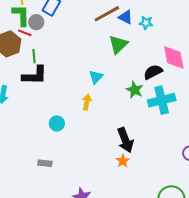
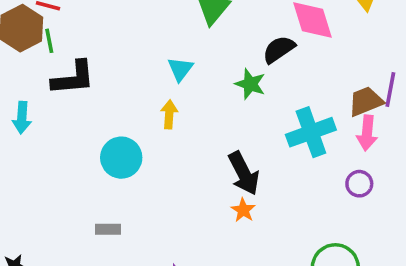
green line: (34, 56) -> (49, 41), moved
cyan cross: (162, 100) -> (311, 132), moved
cyan circle: (57, 123) -> (121, 158), size x1.5

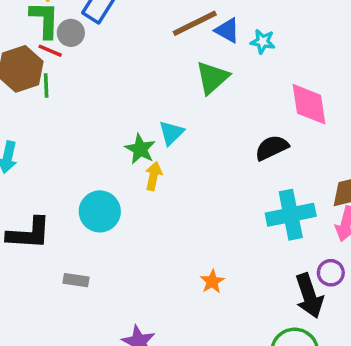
black semicircle: (279, 49) -> (272, 148), moved
black L-shape: (73, 78) -> (29, 233), moved
green star: (250, 84) -> (140, 149), moved
black arrow: (244, 173) -> (309, 296), moved

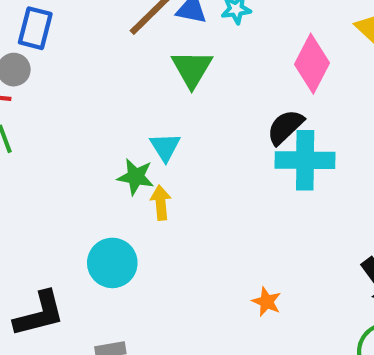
pink diamond: (309, 104) -> (312, 64), turned 54
cyan cross: (291, 215) -> (305, 160), moved, turned 30

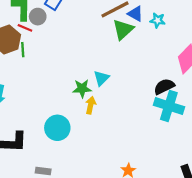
green triangle: (192, 69) -> (123, 29), moved
green star: (136, 177) -> (82, 88), turned -30

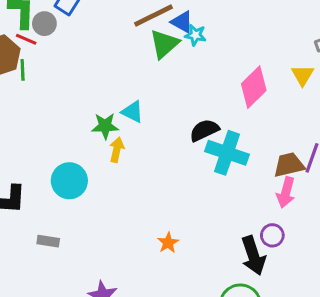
cyan star: (158, 20) -> (195, 35), moved
cyan triangle: (101, 78) -> (132, 112), turned -49
black semicircle: (164, 87) -> (204, 130), moved

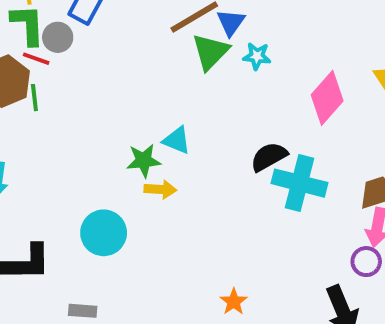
blue triangle: (182, 22) -> (231, 22), turned 40
cyan star: (195, 35) -> (257, 56), moved
yellow arrow: (117, 150) -> (160, 189), turned 85
purple circle: (272, 235) -> (366, 262), moved

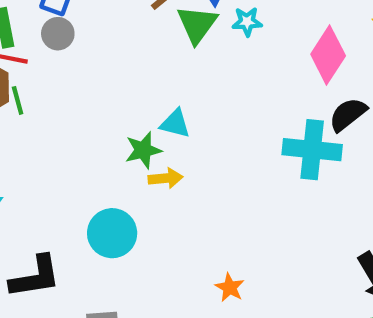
gray circle: (58, 37) -> (58, 34), moved
black semicircle: (269, 157) -> (348, 114), moved
orange star: (234, 302) -> (230, 288), moved

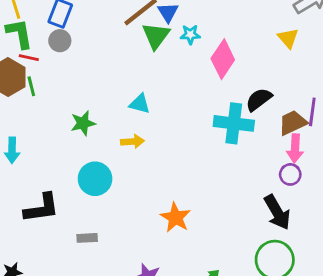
pink diamond: (328, 55) -> (223, 59), moved
green star: (143, 150) -> (83, 123), moved
orange star: (230, 288) -> (175, 217), size x1.5

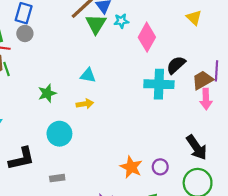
purple circle: (290, 174) -> (160, 167), moved
orange star: (175, 217) -> (131, 167), moved

